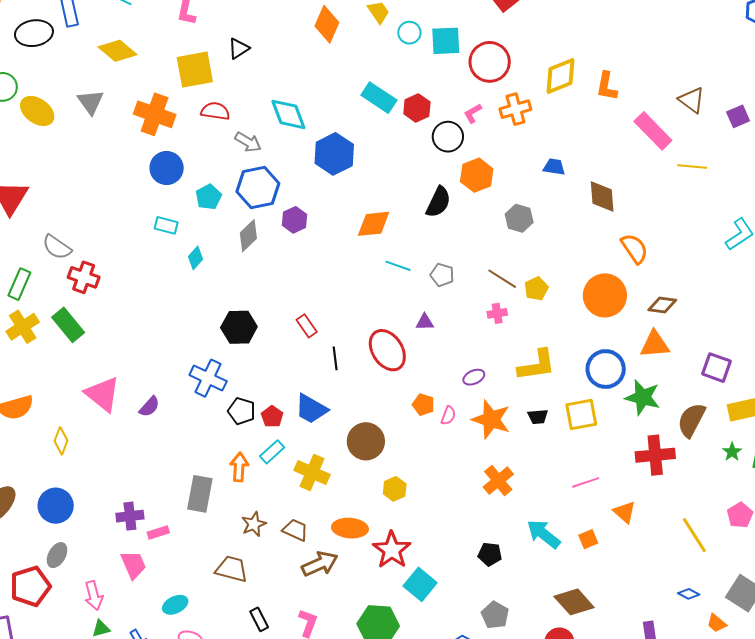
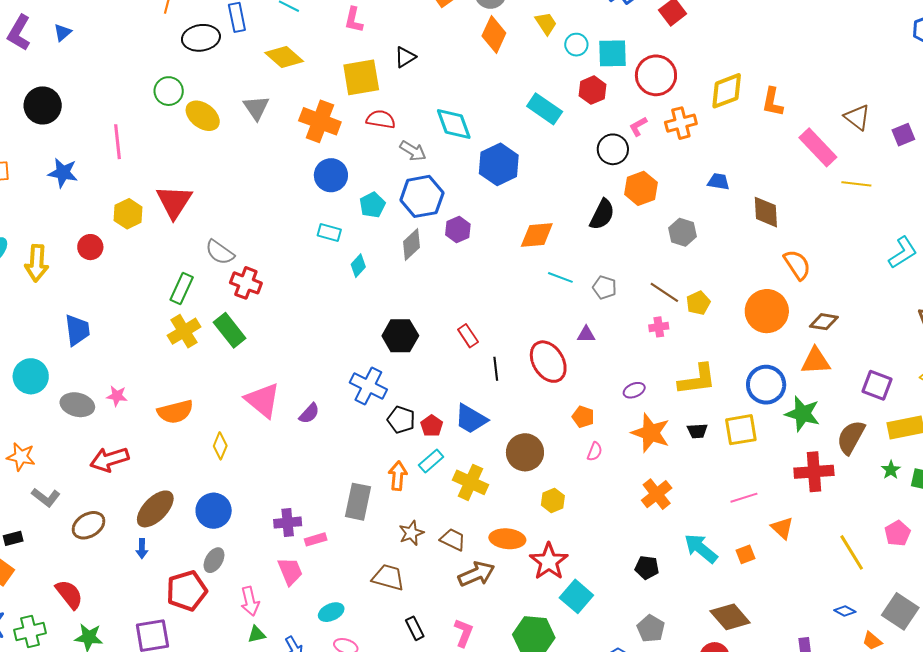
red hexagon: (417, 108) -> (592, 90), moved
pink semicircle: (448, 415) -> (595, 452), moved

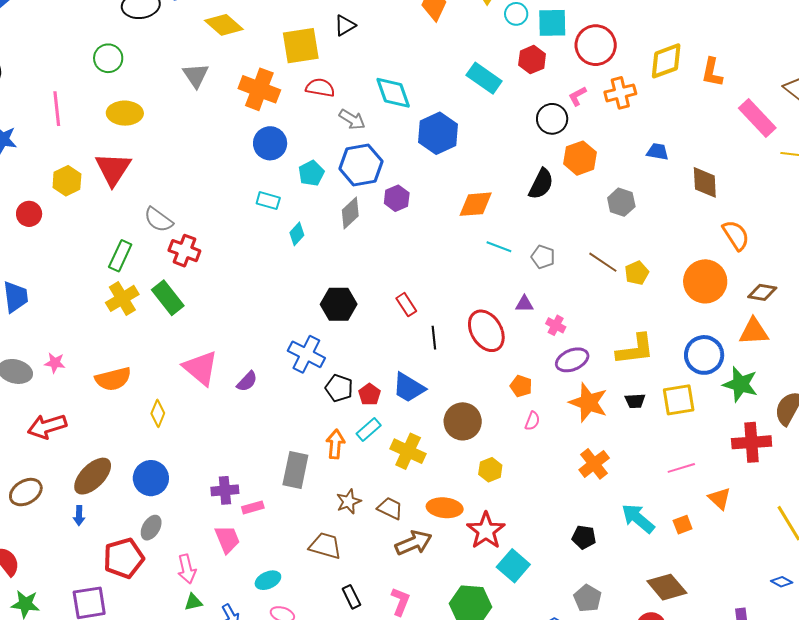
yellow ellipse: (203, 116) -> (125, 113), moved, turned -36
pink cross: (659, 327) -> (556, 325), moved, turned 36
purple ellipse: (634, 390) -> (572, 360), size x1.5

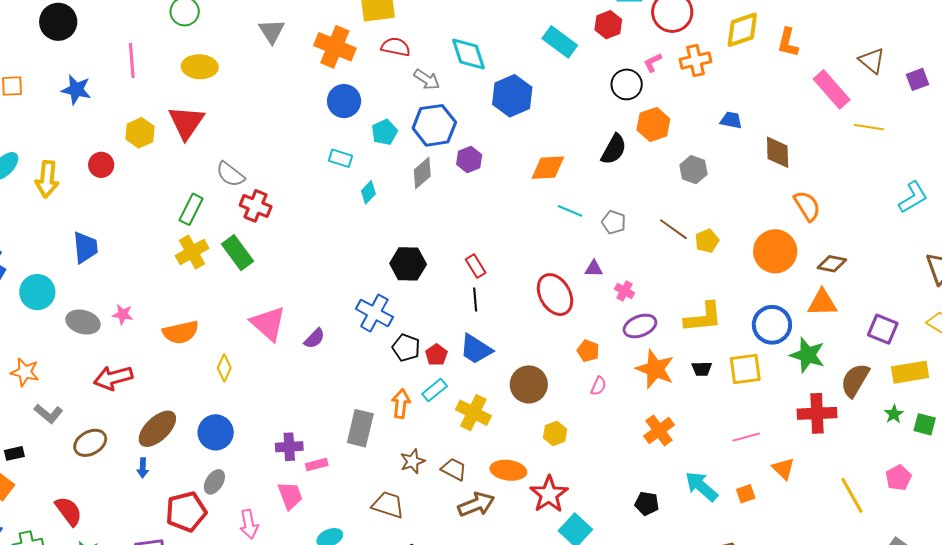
black line: (434, 338) -> (475, 299), moved

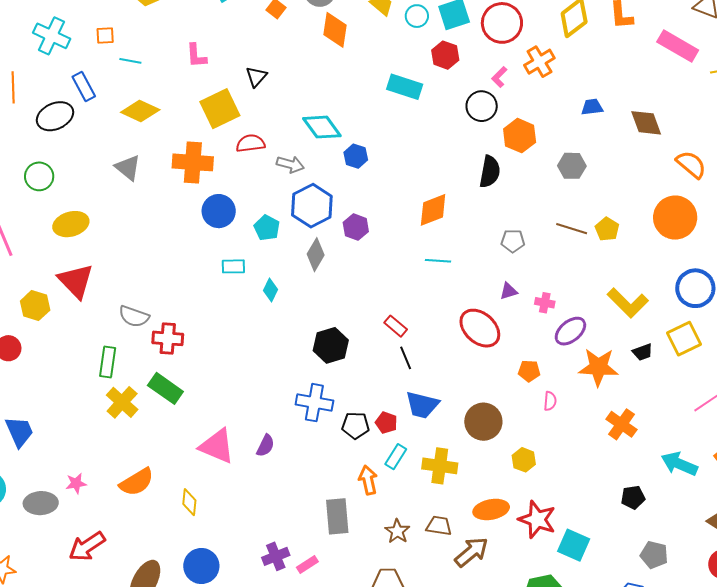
blue hexagon: (512, 96) -> (356, 156), moved, size x0.6
cyan line: (570, 211) -> (438, 261), moved
yellow L-shape: (703, 317) -> (628, 303), turned 69

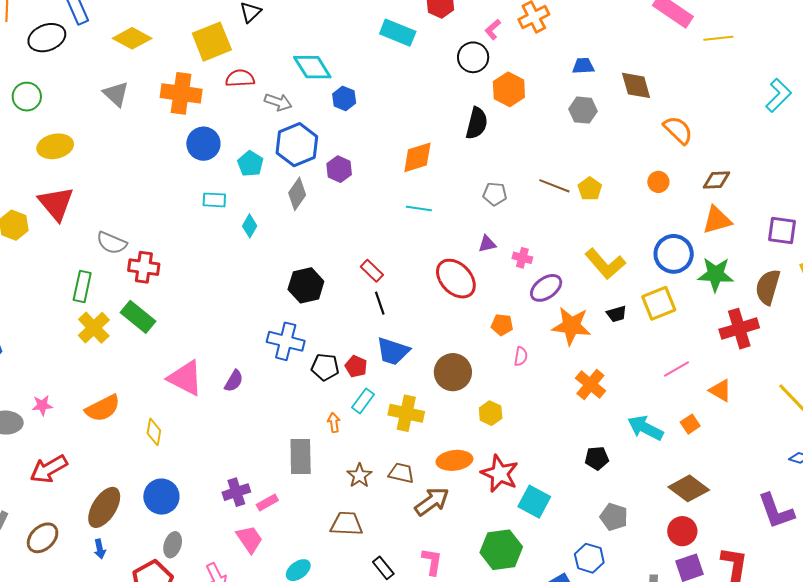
gray hexagon: (572, 166) -> (583, 110), moved
orange circle: (675, 218) -> (658, 182), size x0.5
orange arrow: (368, 480) -> (334, 423), size x0.7

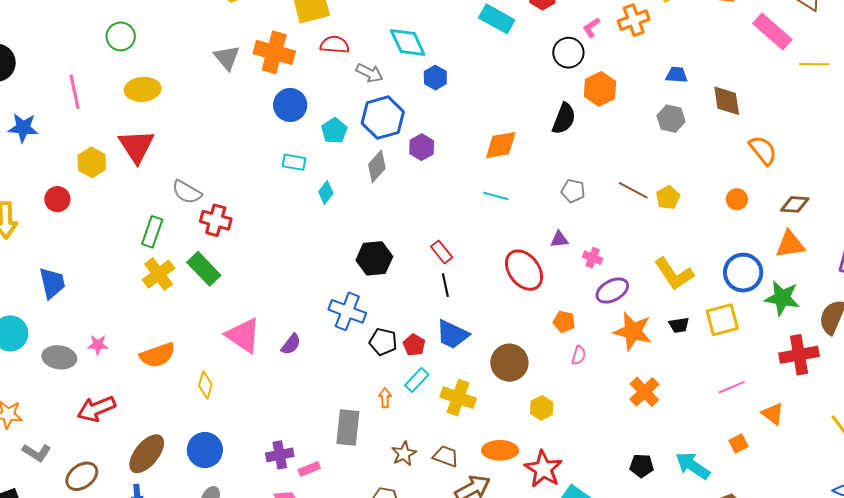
gray triangle: (116, 94) -> (227, 58), moved
cyan arrow: (645, 428) -> (693, 466), moved

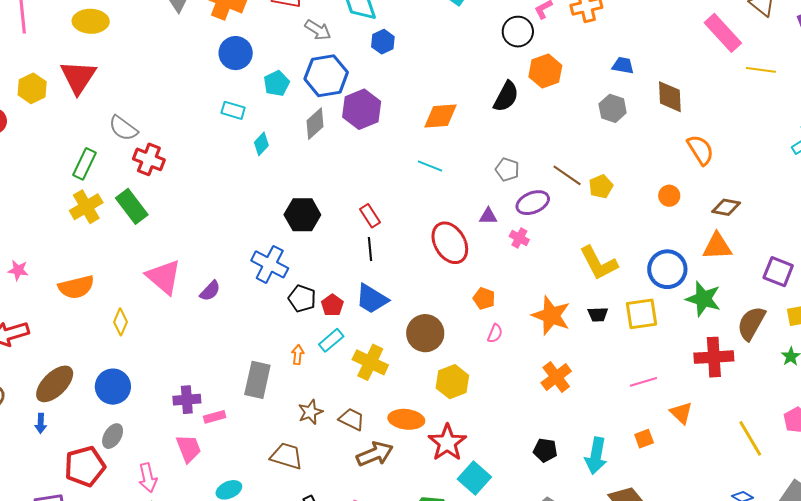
purple hexagon: (422, 147) -> (362, 109), size x1.5
purple ellipse: (612, 291) -> (533, 203), moved
yellow hexagon: (542, 408) -> (452, 382), size x1.4
cyan arrow: (693, 466) -> (596, 456), turned -120

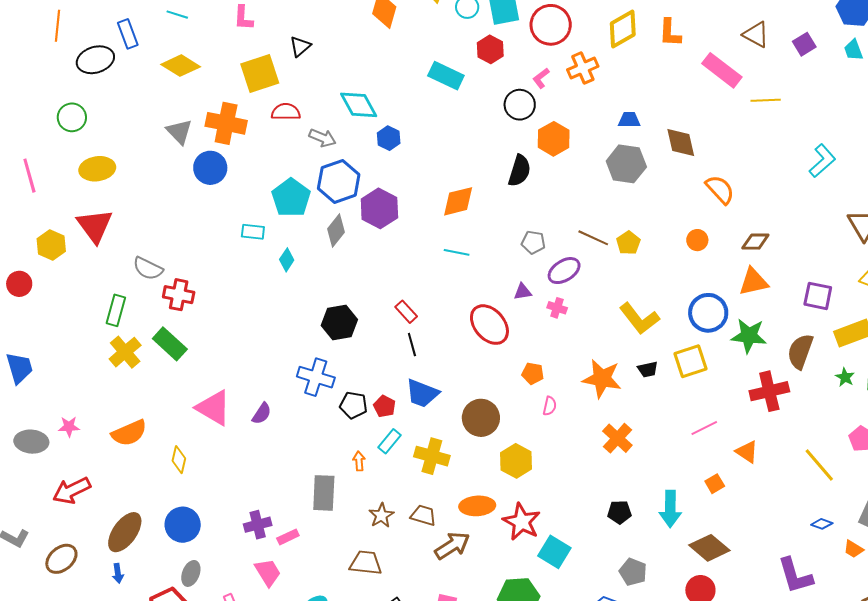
blue circle: (236, 53) -> (210, 168), moved
cyan pentagon: (277, 83) -> (291, 198), size x1.5
gray hexagon: (613, 108) -> (626, 164), size x1.4

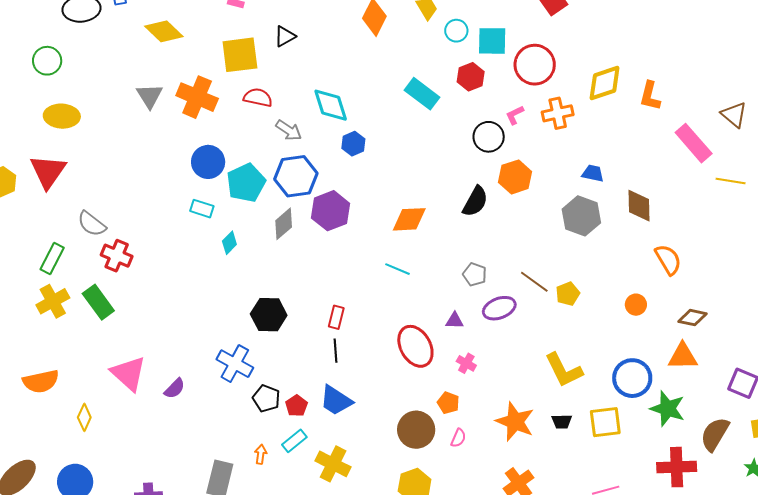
blue circle: (210, 168) -> (208, 162), moved
pink cross: (557, 308) -> (466, 363), moved
red rectangle: (406, 312) -> (336, 317), turned 45
brown circle: (481, 418) -> (416, 430), moved

